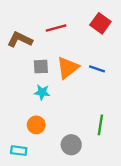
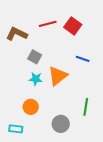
red square: (100, 23) -> (73, 26), moved
gray square: (41, 67) -> (35, 57), turned 32
orange triangle: (68, 68) -> (58, 76), moved

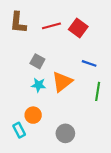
brown L-shape: (17, 34) -> (18, 23), moved, turned -110
green line: (86, 107) -> (98, 91), moved
cyan rectangle: (16, 129) -> (19, 130), moved, turned 56

